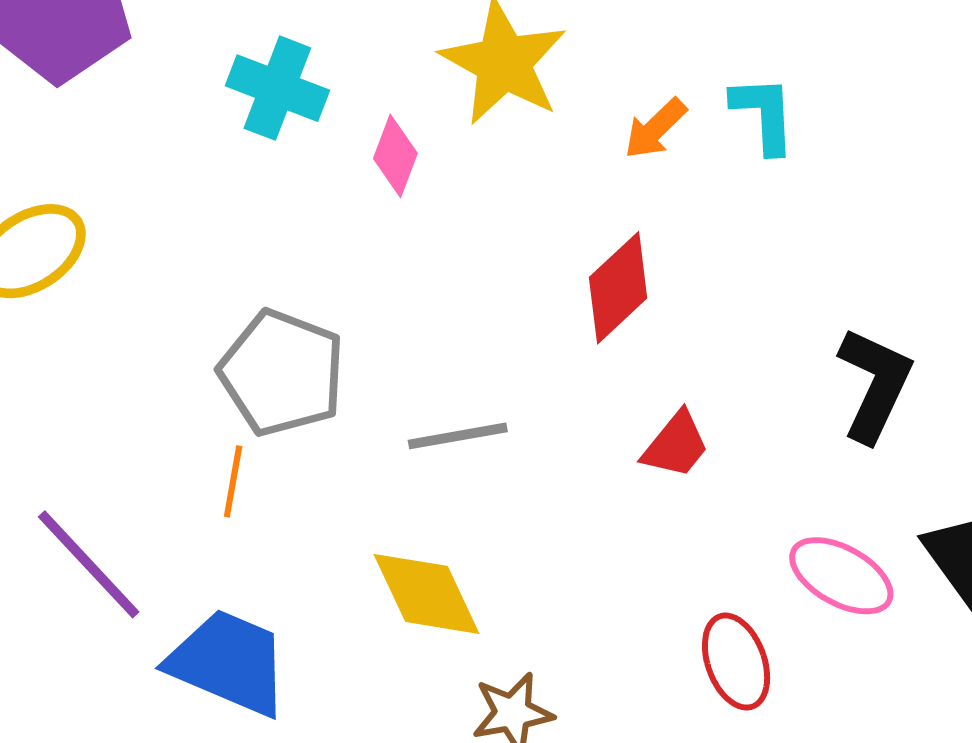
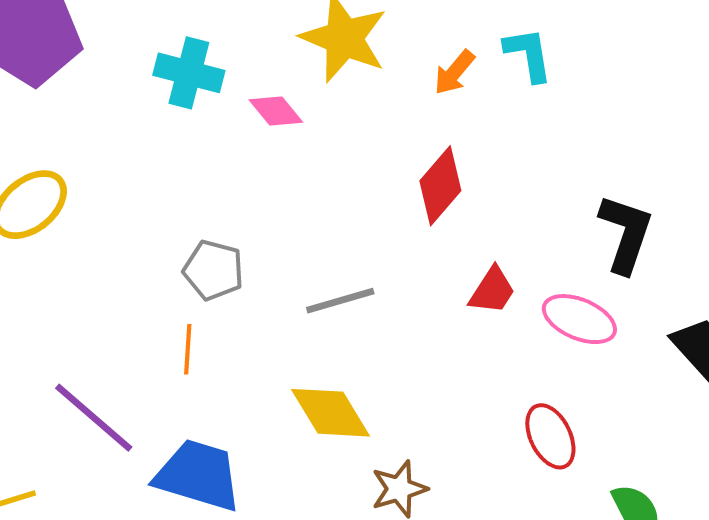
pink diamond: (395, 156) -> (276, 111), turned -54
gray pentagon: (282, 373) -> (213, 270), size x0.7
pink ellipse: (841, 576) -> (579, 319), moved

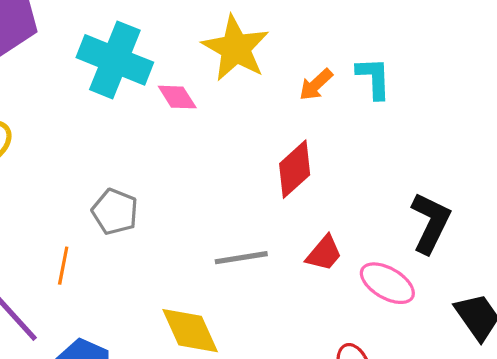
cyan cross: (189, 73) -> (115, 60), size x1.4
gray line: (340, 301) -> (241, 258), moved
orange line: (188, 349) -> (63, 266), moved

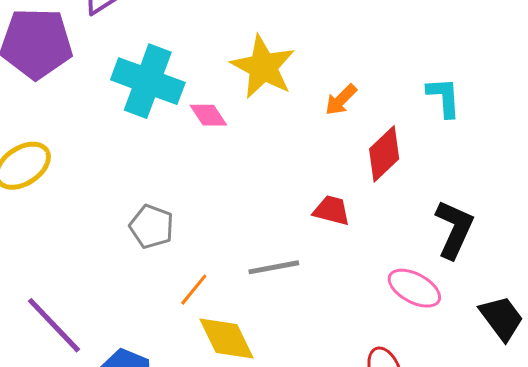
cyan L-shape: (374, 78) -> (444, 97), moved
red diamond: (295, 169) -> (384, 154), moved
red trapezoid: (324, 253) -> (332, 210), moved, turned -114
orange line: (63, 266) -> (194, 290), moved, turned 30

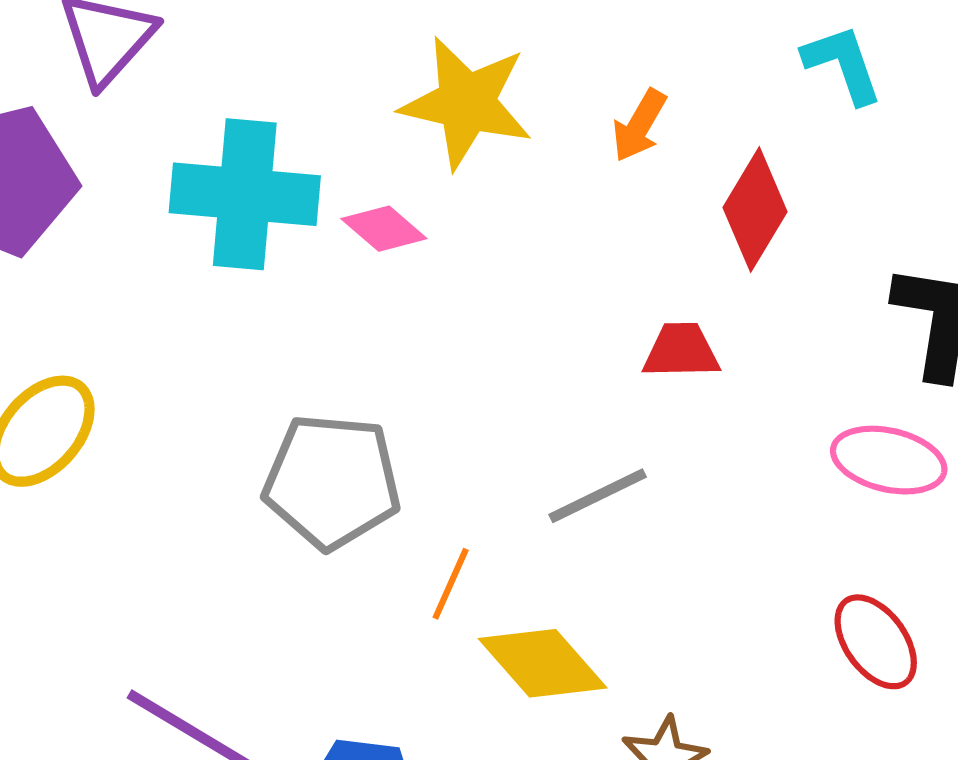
gray pentagon: (152, 226) -> (332, 481), size x1.5

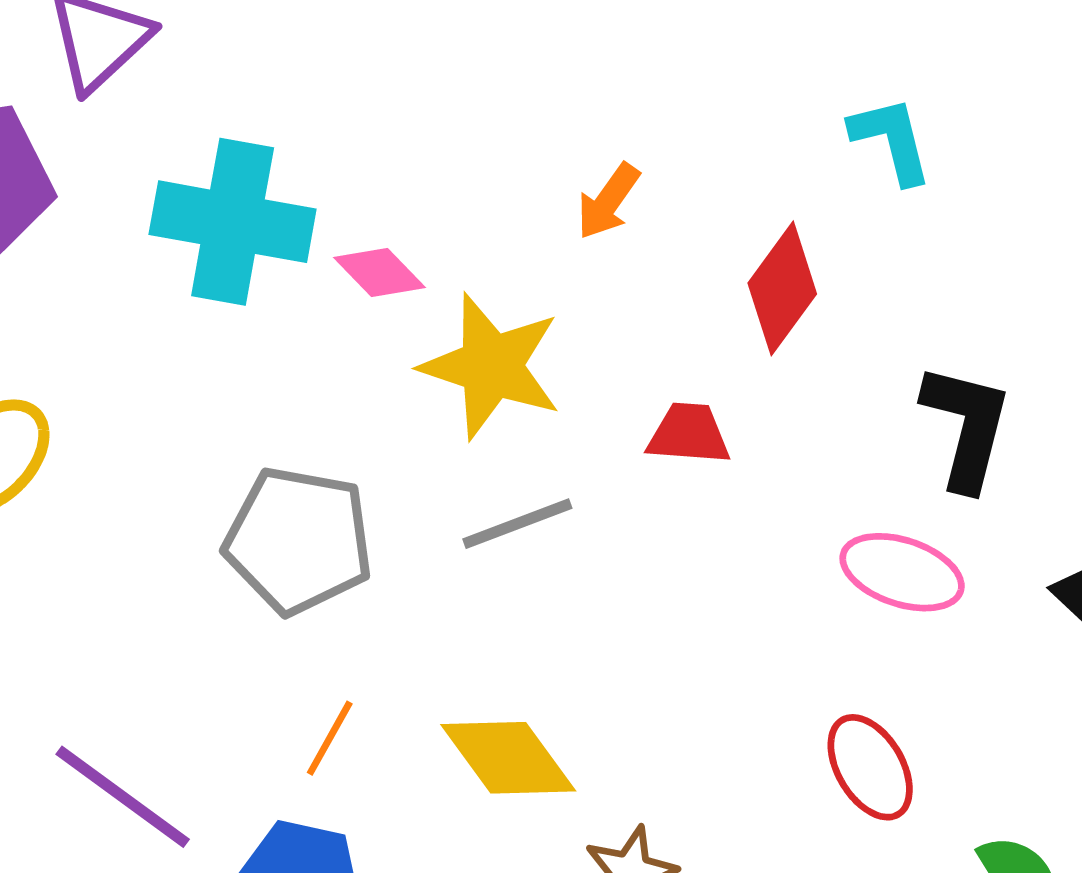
yellow star: (466, 103) -> (491, 366), moved
orange arrow: (639, 125) -> (608, 201), moved
gray line: (598, 496) -> (517, 524), moved
orange line: (451, 584) -> (330, 738), moved

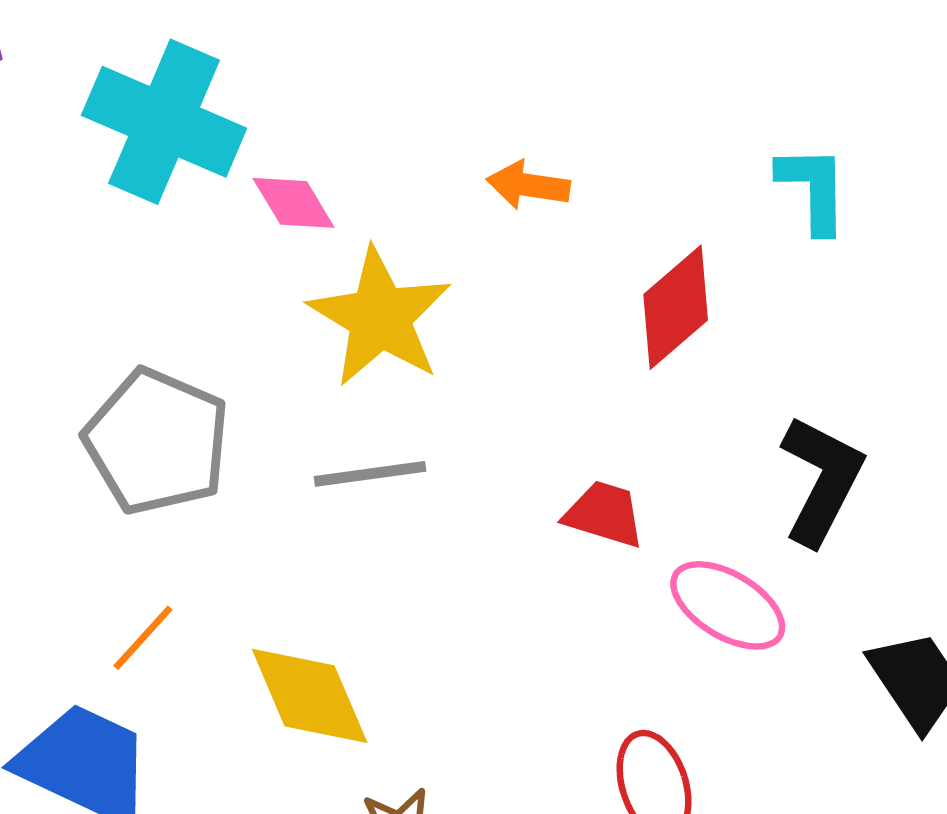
orange arrow: (608, 201) -> (528, 185), turned 50
red trapezoid: (689, 434) -> (604, 514), moved

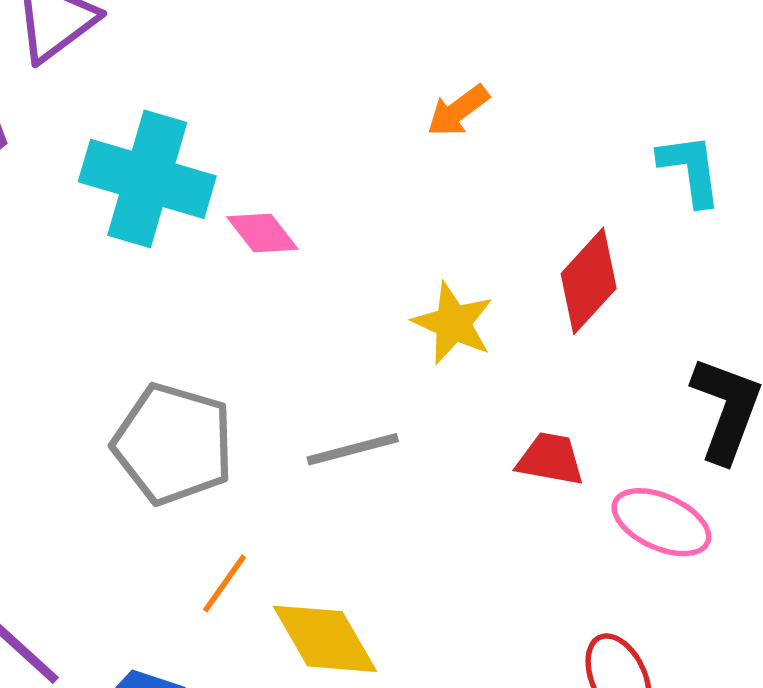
orange arrow: (528, 185) -> (458, 111), moved, turned -38
yellow star: (380, 317) -> (453, 323), moved, size x0.7
orange line: (143, 638) -> (224, 583), moved

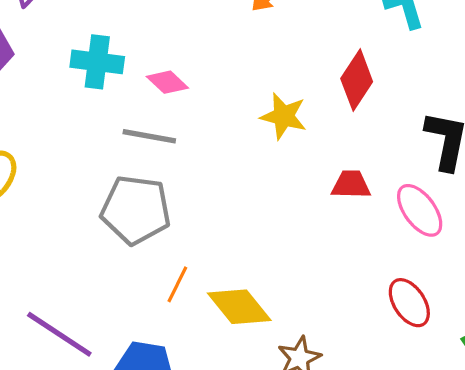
cyan cross: (147, 179) -> (97, 62), size x0.7
gray line: (353, 449) -> (149, 136), moved, turned 34
pink ellipse: (661, 522) -> (420, 210), turned 38

